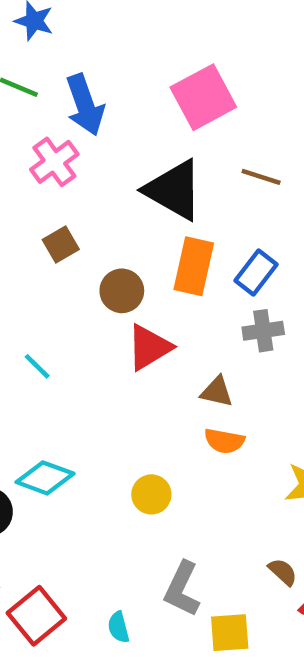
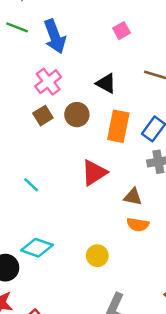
pink square: (203, 97) -> (122, 31), size x0.5
pink cross: (54, 162) -> (48, 82), moved
black triangle: (174, 190) -> (106, 83), size x0.6
brown circle: (122, 291) -> (77, 115), moved

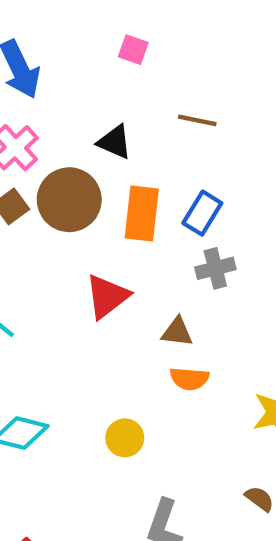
pink square: (122, 31) -> (133, 50), turned -36
brown circle: (77, 115) -> (69, 200), size x1.5

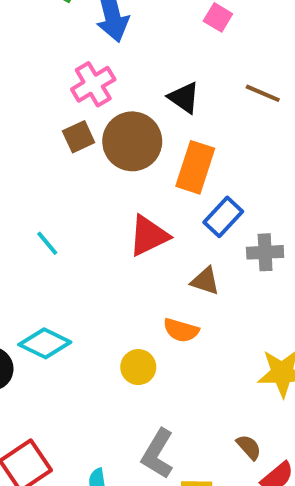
blue rectangle: (202, 213) -> (223, 217), moved
gray cross: (215, 268) -> (265, 252), moved
orange semicircle: (189, 379) -> (181, 330), moved

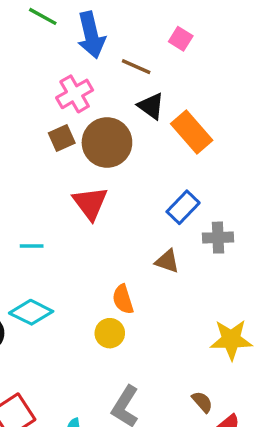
brown line: (263, 93) -> (136, 67), moved
orange rectangle: (195, 167) -> (192, 132), moved, turned -60
red triangle: (149, 236) -> (90, 203), moved, turned -42
cyan line: (47, 243) -> (32, 246), moved, turned -50
orange semicircle: (181, 330) -> (123, 299), moved, turned 56

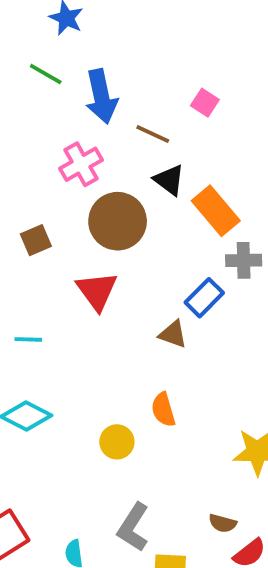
brown square: (62, 138) -> (36, 240), moved
gray cross: (218, 238) -> (244, 260), moved
brown triangle: (167, 261) -> (173, 334), moved
orange semicircle: (123, 299) -> (163, 410), moved
brown semicircle: (202, 402) -> (223, 523), turned 145

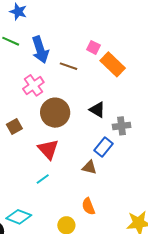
black triangle: (169, 180) -> (97, 110), moved
orange rectangle: (216, 211) -> (113, 64), moved
cyan line: (28, 339) -> (43, 179), moved, turned -32

